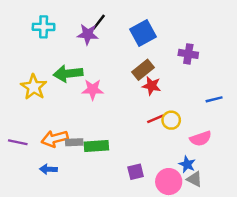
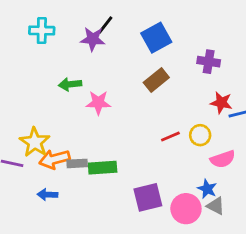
green arrow: (68, 74) -> (70, 84), size x0.7
red star: (152, 86) -> (221, 103), moved
yellow star: (34, 87) -> (35, 142), moved
yellow circle: (171, 120) -> (200, 135), moved
purple square: (136, 172) -> (148, 197), size x1.5

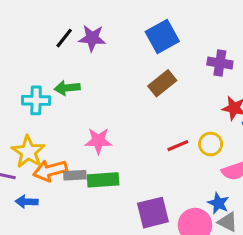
black line: (105, 25) -> (64, 38), moved
cyan cross: (42, 31) -> (36, 100), moved
pink star: (98, 103) -> (98, 141), moved
blue arrow: (47, 195) -> (27, 202), moved

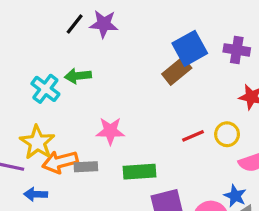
blue square: (162, 37) -> (190, 48), moved
cyan cross: (36, 100) -> (45, 89), turned 36
green rectangle: (103, 180) -> (139, 172), moved

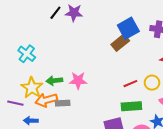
green arrow: (78, 76) -> (54, 81), moved
cyan cross: (45, 89) -> (27, 54), moved
green rectangle: (139, 172) -> (131, 106), moved

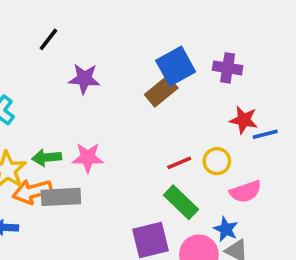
purple star: (74, 13) -> (84, 79), moved
gray rectangle: (63, 103) -> (61, 197), size x1.5
green rectangle: (131, 106) -> (181, 202), turned 48

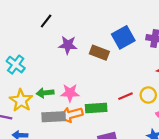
brown rectangle: (161, 91) -> (99, 53), moved, turned 60
orange arrow: (32, 192) -> (71, 115), moved
green rectangle: (181, 202) -> (96, 108), moved, turned -48

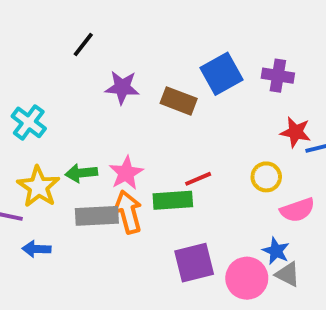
pink star: (70, 93) -> (126, 173), turned -30
red line: (125, 96) -> (198, 179), moved
orange arrow: (71, 115) -> (128, 212), turned 90

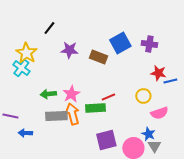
yellow star: (38, 187) -> (26, 53), moved
gray triangle: (288, 274) -> (154, 146), turned 32

